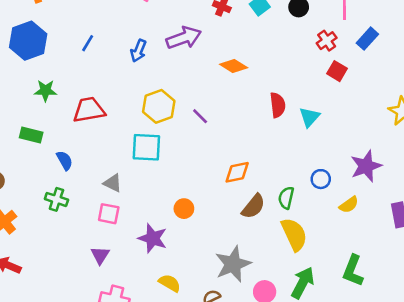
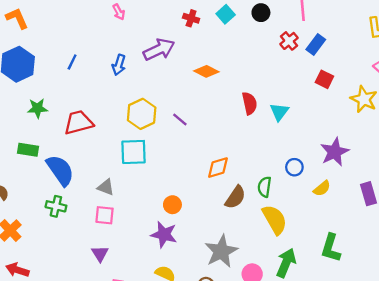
blue rectangle: (367, 39) -> (316, 44), moved
red square: (337, 71) -> (324, 79), moved
blue semicircle: (65, 160) -> (60, 170), size x1.8
purple star: (153, 238) -> (164, 235), moved

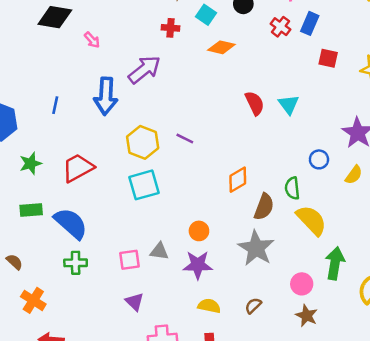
blue arrow: (119, 65) -> (106, 96), size x1.6
orange diamond: (206, 71) -> (221, 47), moved
gray triangle: (106, 187) -> (159, 251), moved
gray star: (221, 251) -> (256, 248), moved

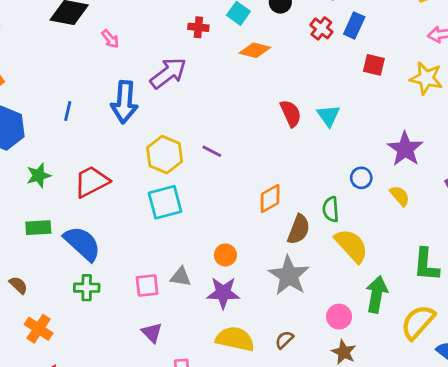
yellow semicircle: (354, 175) -> (400, 196), turned -78
yellow semicircle: (209, 306) -> (235, 339), size x1.5

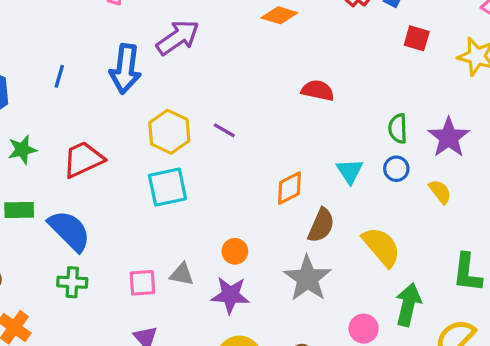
red semicircle: (291, 113) -> (318, 90), turned -56
cyan triangle: (329, 116) -> (350, 171), moved
green semicircle: (331, 209) -> (398, 128), moved

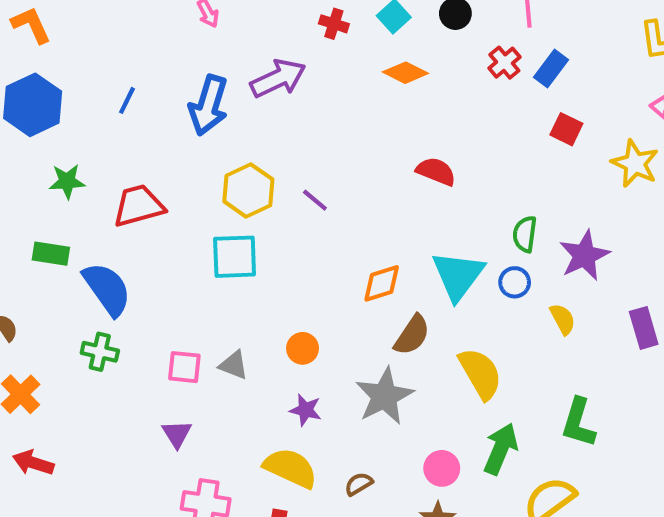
cyan triangle: (350, 171) -> (458, 275), size x1.6
purple star: (230, 295) -> (306, 410), moved, size x0.7

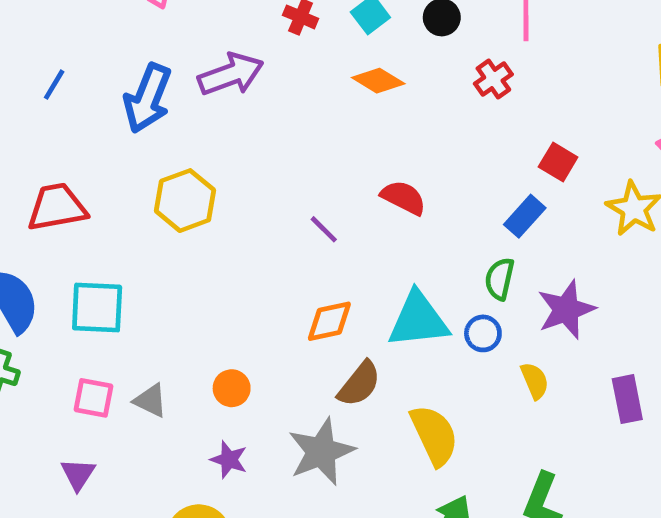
blue rectangle: (551, 69) -> (525, 216), moved
purple line: (315, 200) -> (324, 229), moved
cyan square: (235, 257) -> (97, 308), moved
cyan triangle: (458, 275) -> (418, 320), turned 42

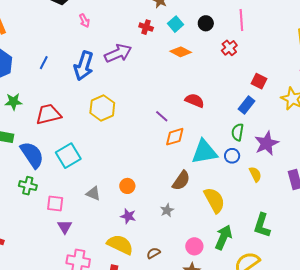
cyan square: (97, 308) -> (68, 156), turned -30
orange diamond: (329, 321) -> (175, 137), moved
pink square: (93, 398) -> (55, 204), moved
gray star: (321, 452) -> (167, 210), size x0.5

